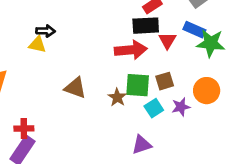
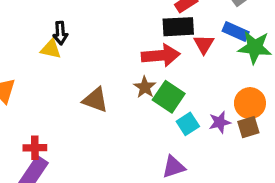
black arrow: (46, 31) -> (60, 33), turned 84
brown square: (165, 81) -> (248, 127), moved
green square: (138, 85) -> (169, 97), turned 30
brown star: (117, 97) -> (145, 87), moved

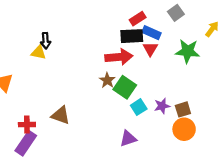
blue rectangle: (236, 31) -> (151, 33), moved
brown triangle: (95, 100) -> (61, 115), moved
orange circle: (250, 103) -> (184, 129), moved

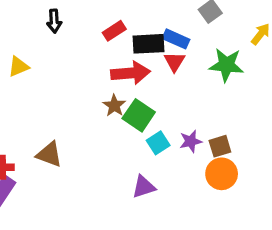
red rectangle: (138, 19) -> (114, 31), moved
black arrow: (46, 41) -> (54, 21), moved
yellow triangle: (39, 52) -> (18, 67), turned -35

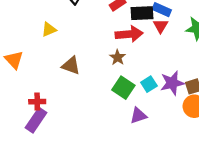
green square: (139, 115) -> (123, 88), moved
purple star: (191, 141) -> (172, 83), size x1.5
brown triangle: (49, 154) -> (71, 66), moved

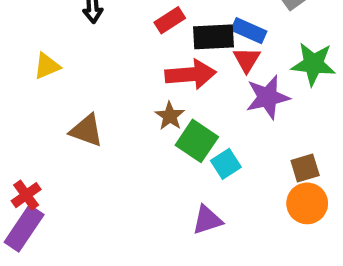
purple star: (172, 83) -> (268, 97), moved
green square: (123, 88) -> (197, 141), moved
red cross: (37, 102) -> (26, 195), turned -35

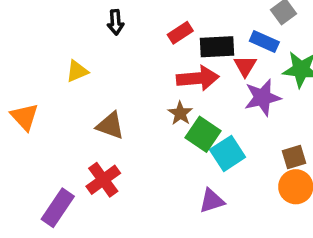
blue rectangle: (249, 31) -> (264, 41), moved
cyan square: (226, 164) -> (228, 153), size x1.4
red cross: (26, 195) -> (103, 180), moved, size x1.4

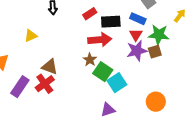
red triangle: (245, 66) -> (136, 35), moved
brown square: (294, 157) -> (155, 52), moved
red cross: (103, 180) -> (45, 84), moved
purple rectangle: (58, 208) -> (20, 87), moved

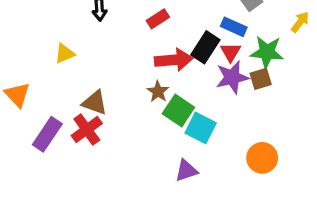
black rectangle: (111, 22) -> (205, 47), moved, turned -54
cyan square: (117, 83) -> (201, 128), turned -30

